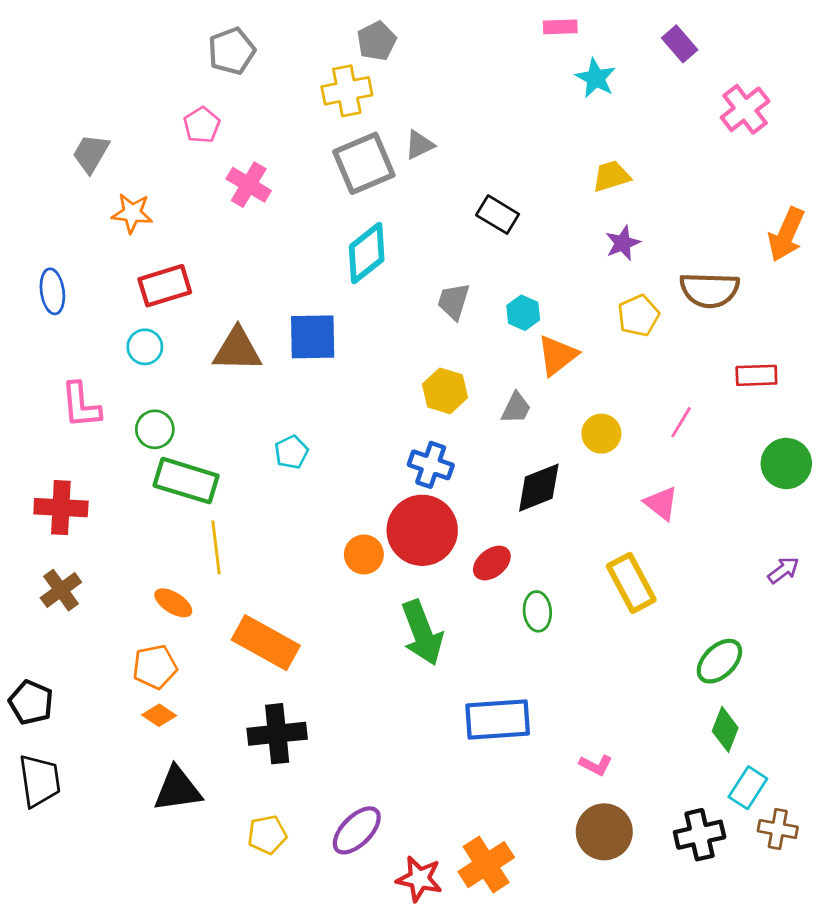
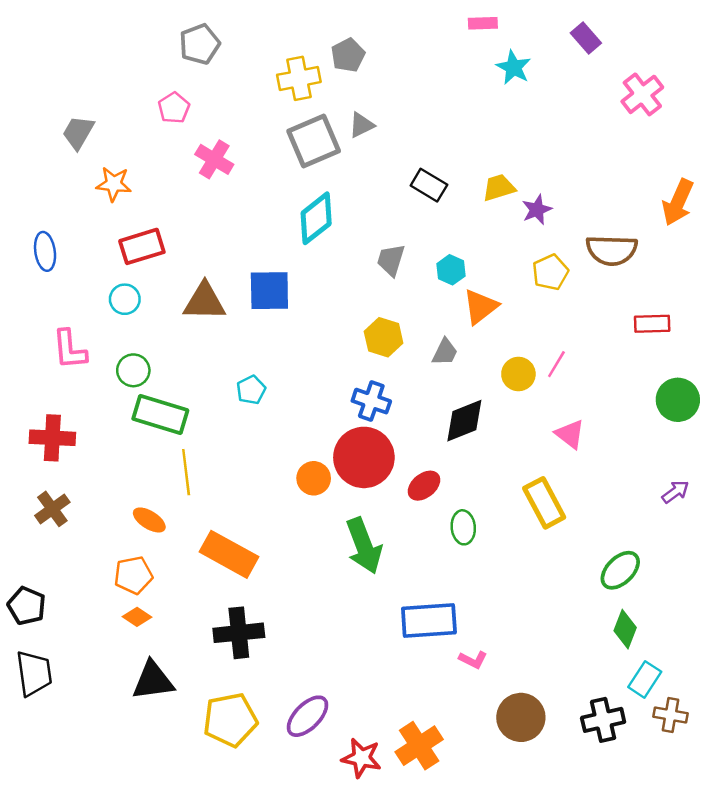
gray pentagon: (377, 41) -> (348, 55), moved
yellow trapezoid: (611, 176) -> (499, 188), moved
pink line: (681, 422) -> (556, 364), moved
pink L-shape: (596, 765) -> (473, 660), moved
yellow pentagon: (267, 835) -> (230, 720), size x1.6

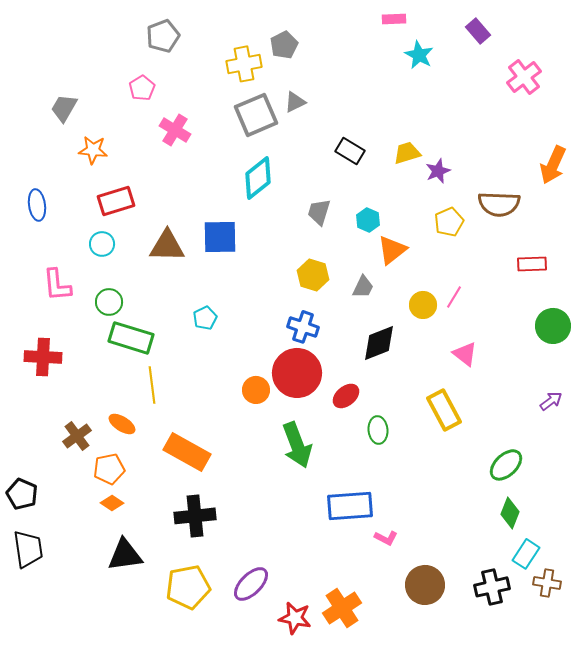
brown cross: (52, 509) -> (77, 436), moved

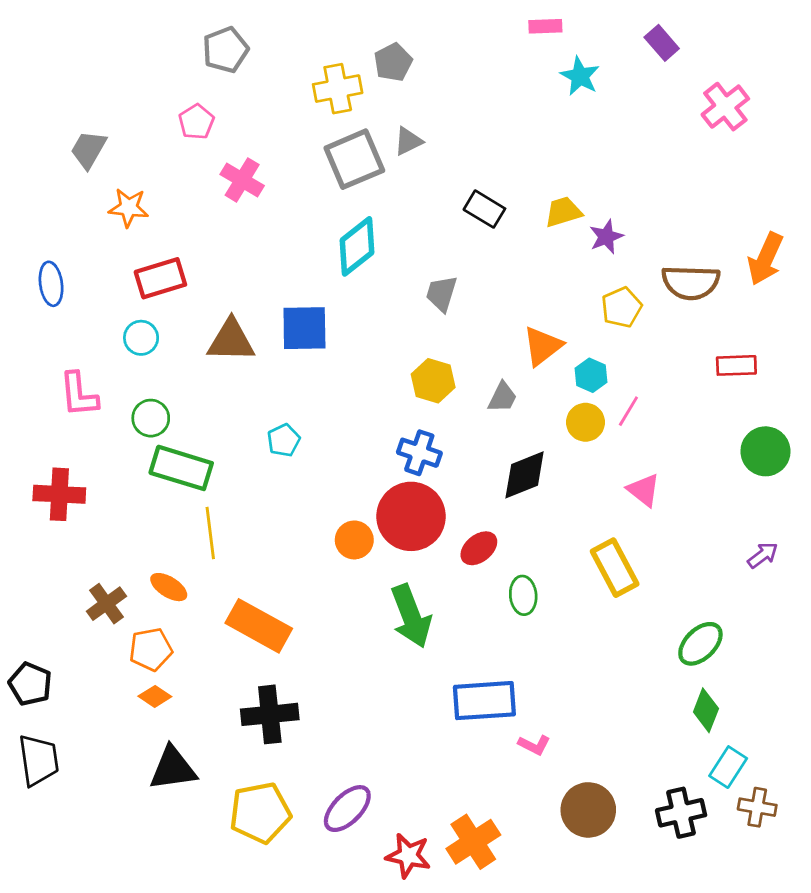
orange arrow: (553, 165) -> (765, 259), moved
cyan hexagon: (368, 220) -> (591, 375), moved

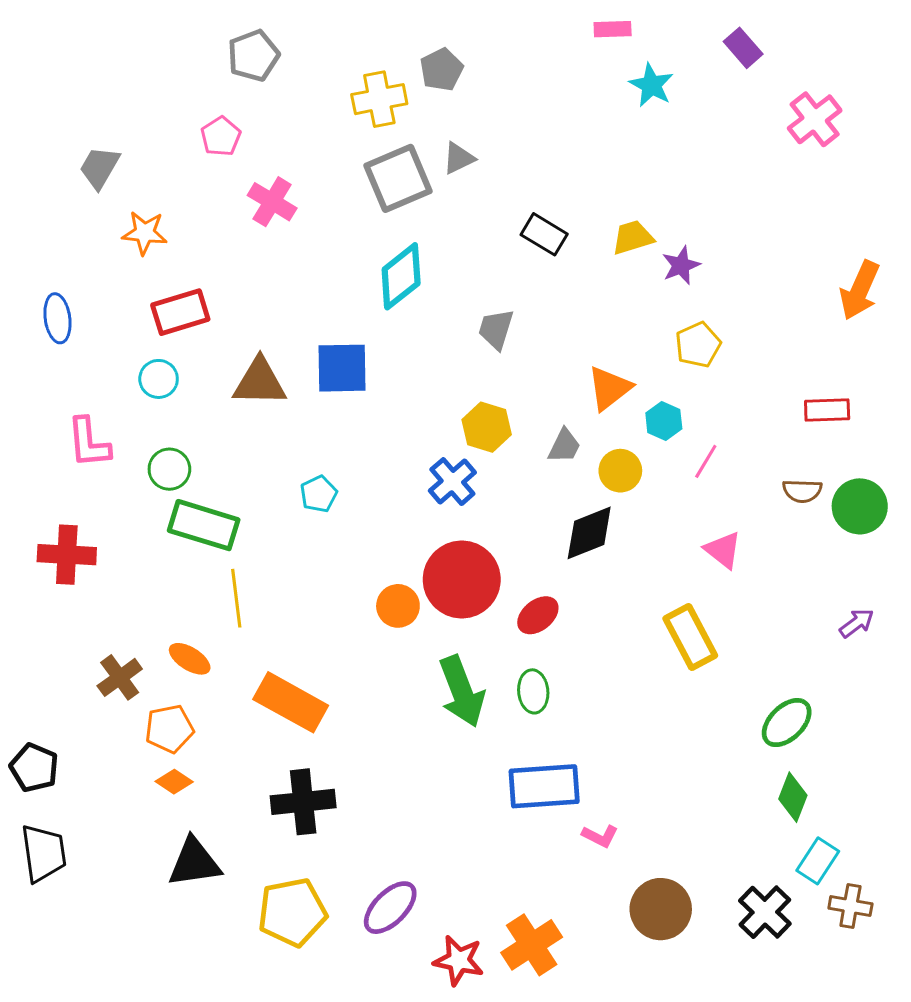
brown semicircle: (691, 282) -> (802, 491), moved, size x0.6
yellow circle: (585, 422) -> (620, 471), moved
blue cross: (419, 453) -> (452, 482), moved, turned 30
green ellipse: (523, 595) -> (533, 691), moved
black cross: (681, 813) -> (765, 912), turned -33

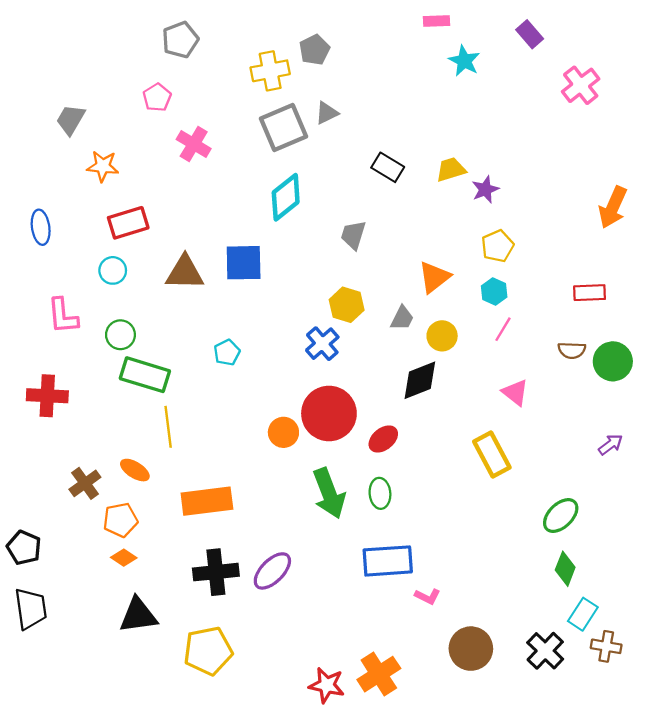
cyan hexagon: (664, 421) -> (494, 292), moved
orange rectangle: (291, 702) -> (207, 501), turned -36
purple ellipse: (390, 908) -> (272, 571), moved

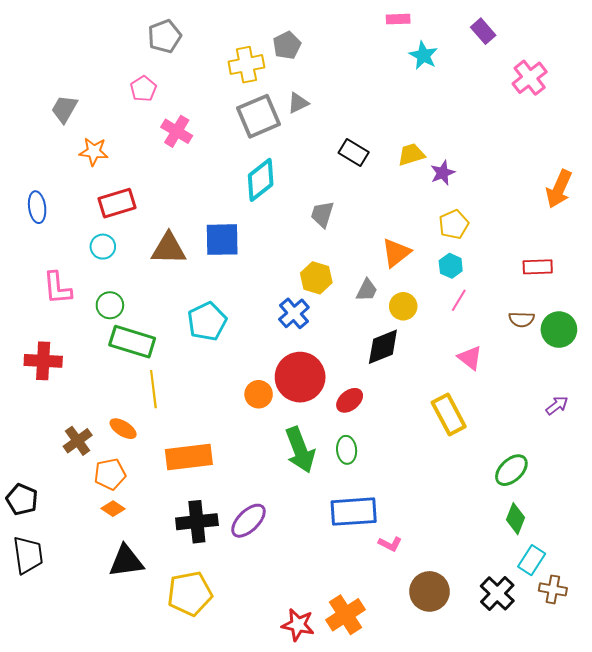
cyan pentagon: (227, 352) -> (207, 321), size x1.6

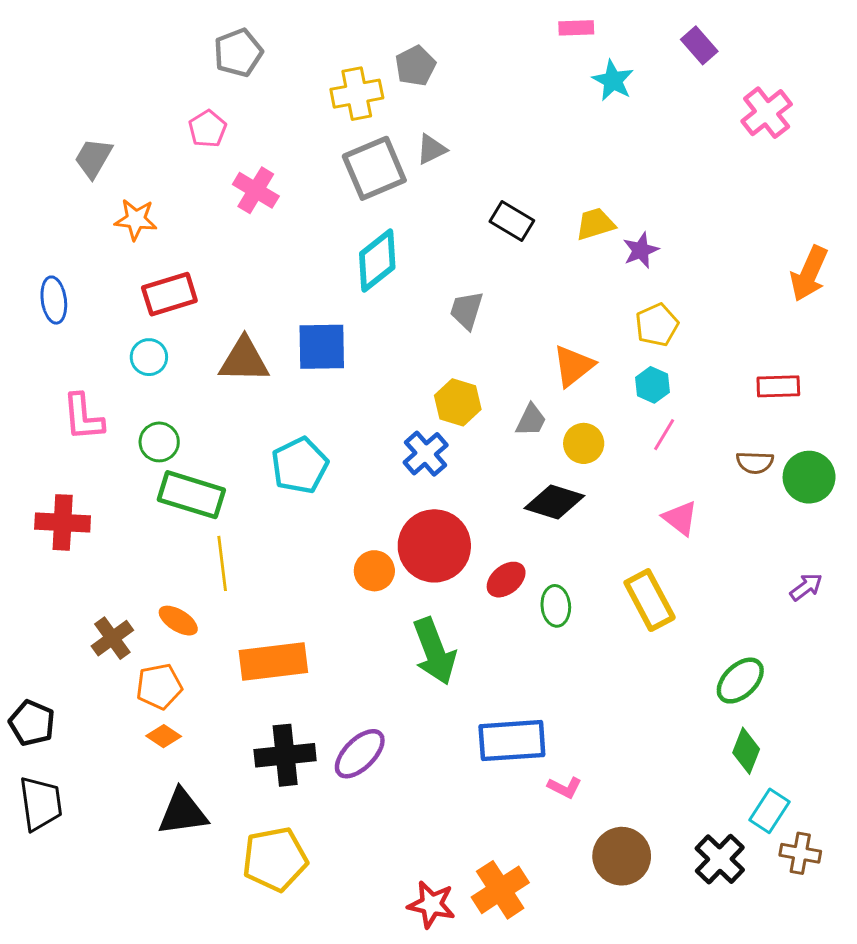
black diamond: (383, 347) -> (554, 502), turned 39
green ellipse: (347, 450) -> (556, 606), moved

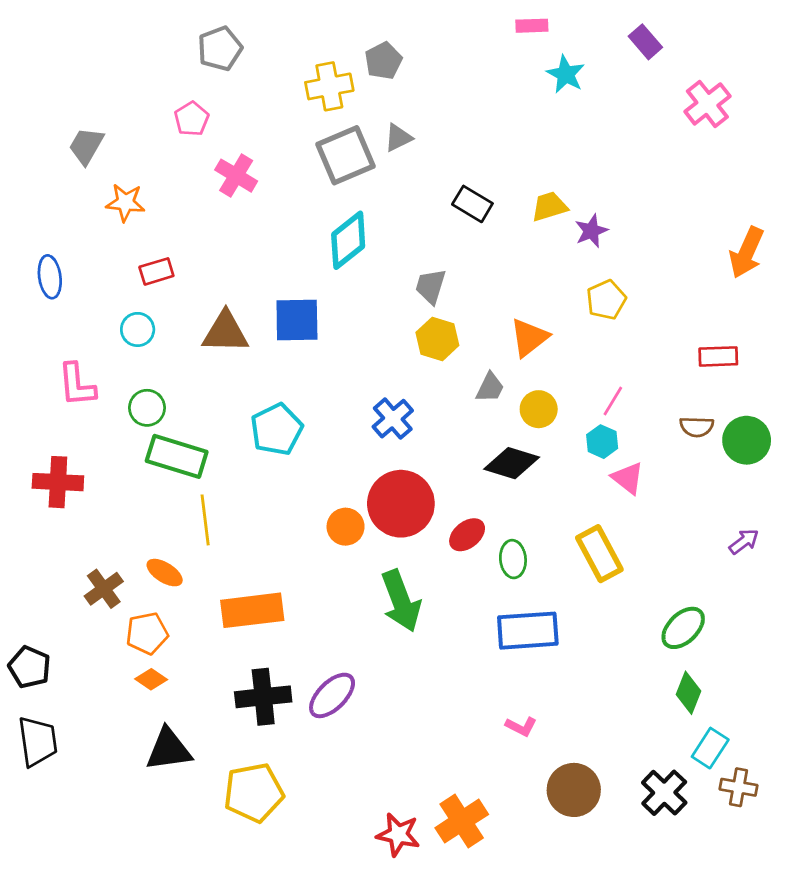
red rectangle: (169, 294) -> (156, 271), size x0.7
cyan hexagon: (652, 385) -> (602, 442), moved
yellow hexagon: (458, 402) -> (437, 339), moved
blue rectangle: (512, 741) -> (528, 631), moved

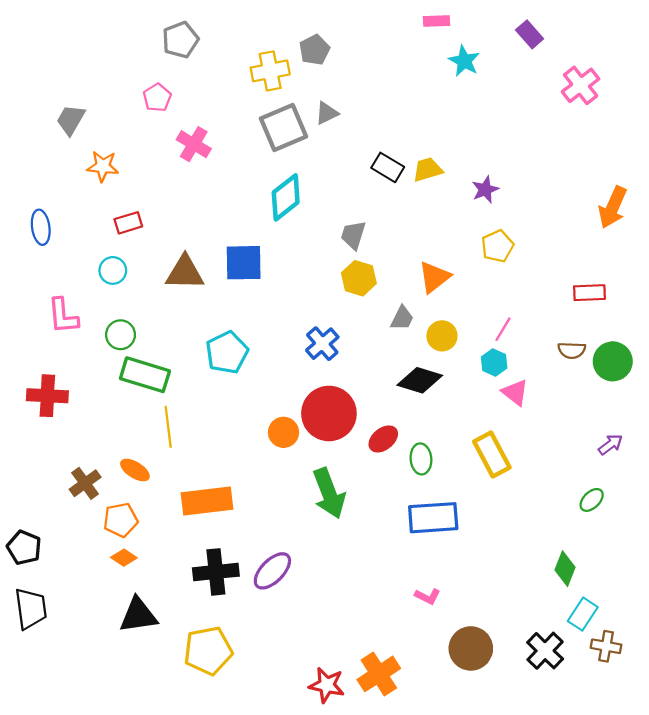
yellow trapezoid: (549, 207) -> (428, 170), moved
green ellipse: (683, 628) -> (592, 500), moved, size x0.7

